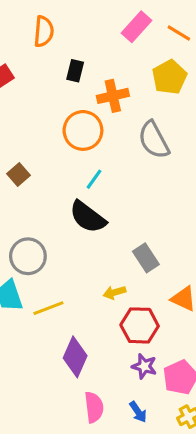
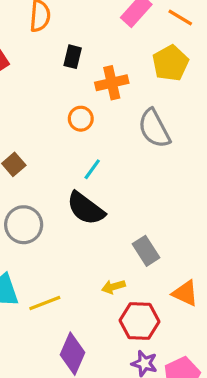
orange circle: (83, 130) -> (81, 119), size x0.6
gray circle: (28, 256) -> (24, 225), moved

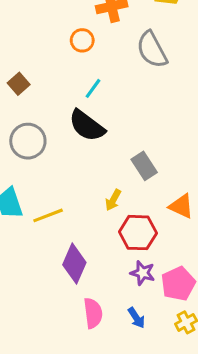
yellow arrow: (113, 287) -> (113, 200), turned -45

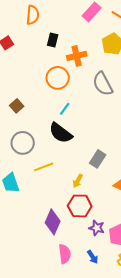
orange circle: (82, 40) -> (58, 78), size x1.5
gray rectangle: (144, 166) -> (98, 159), turned 66
yellow line: (48, 215) -> (44, 167), moved
red hexagon: (138, 233) -> (80, 206), moved

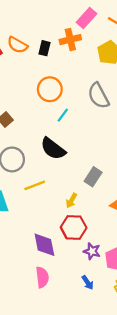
orange semicircle: (33, 15) -> (17, 45), moved, turned 114
orange cross: (77, 56) -> (70, 40), moved
cyan line: (65, 109) -> (63, 115), moved
purple diamond: (53, 222) -> (44, 245), turned -35
pink semicircle: (65, 254) -> (42, 277), moved

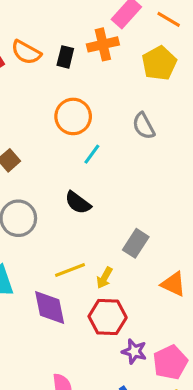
gray semicircle: (98, 96) -> (144, 126), size x0.7
black semicircle: (53, 149) -> (78, 203), size x0.7
yellow line: (35, 185) -> (70, 270), moved
purple diamond: (44, 245) -> (50, 308), moved

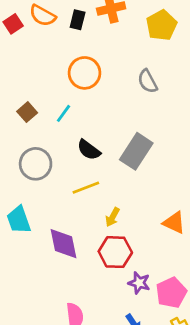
cyan line: (92, 154) -> (64, 113), moved
gray rectangle: (136, 243) -> (136, 151), moved, size x1.4
yellow line: (70, 270) -> (86, 188), moved

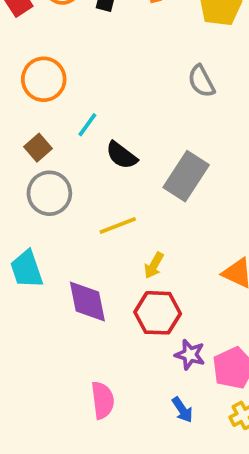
orange circle: (85, 73) -> (44, 79), moved
brown square: (27, 112) -> (38, 148), moved
black semicircle: (89, 150) -> (122, 155), moved

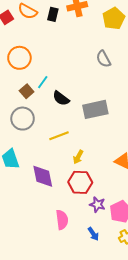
brown square: (38, 148) -> (27, 91), moved
gray rectangle: (186, 176) -> (95, 109), turned 45
pink semicircle: (103, 400) -> (62, 220), moved

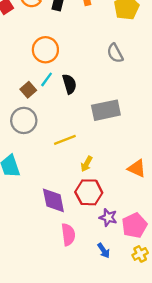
orange circle: (19, 58) -> (45, 50), moved
black semicircle: (61, 98) -> (69, 84), moved, turned -144
purple diamond: (43, 176) -> (53, 200), moved

